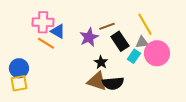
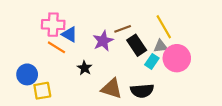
black star: (101, 62) -> (85, 68), moved
yellow square: (19, 83) -> (42, 91), moved
black semicircle: (113, 83) -> (142, 91), moved

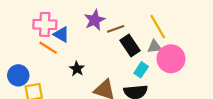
purple star: (103, 41) -> (95, 20), moved
cyan rectangle: (152, 61) -> (141, 70), moved

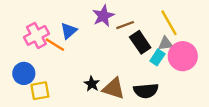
pink cross: (45, 24) -> (36, 35), moved, turned -30
blue triangle: (61, 34) -> (69, 31), turned 49
black star: (77, 69) -> (92, 84), moved
cyan rectangle: (141, 70) -> (157, 57), moved

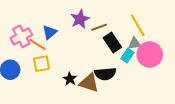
yellow square: (40, 91) -> (42, 64), moved
black semicircle: (146, 91) -> (105, 74), moved

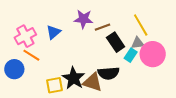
purple star: (80, 19) -> (83, 19), turned 30
orange line: (37, 44) -> (31, 55), moved
yellow square: (42, 64) -> (54, 85), moved
black star: (70, 79) -> (73, 78), size x1.6

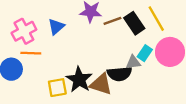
black rectangle: (116, 42) -> (134, 23), moved
gray triangle: (138, 43) -> (133, 62), moved
orange line: (31, 55) -> (31, 53), turned -30

